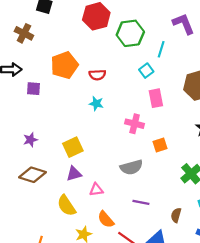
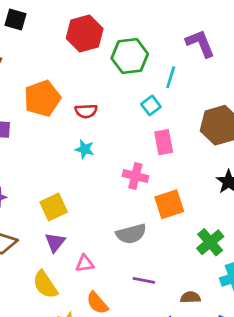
orange square: (160, 145) -> (169, 204), size x1.5
purple triangle: (74, 174) -> (55, 242), turned -35
brown semicircle: (176, 215) -> (190, 297), turned 72

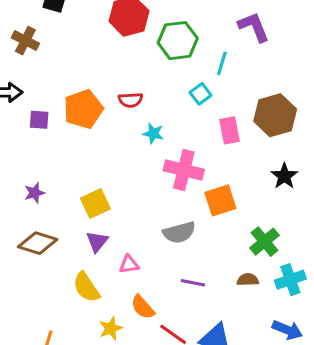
orange pentagon: (42, 98) -> (83, 109), moved
pink rectangle: (164, 142) -> (229, 130), moved
cyan star: (85, 149) -> (153, 133), moved
pink cross: (135, 176) -> (184, 170), size x1.4
brown semicircle: (190, 297) -> (248, 280), moved

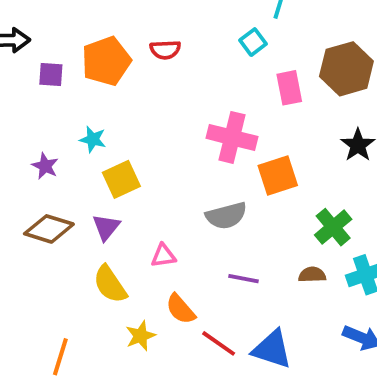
cyan star: (153, 133) -> (93, 139), moved
purple star: (35, 193) -> (45, 166), turned -30
purple triangle: (97, 242) -> (106, 227), moved

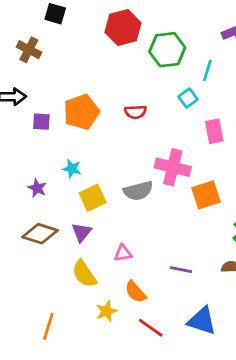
red semicircle: (165, 50) -> (135, 112), moved
gray semicircle: (226, 216) -> (138, 191), moved
red line: (219, 343) -> (151, 328), moved

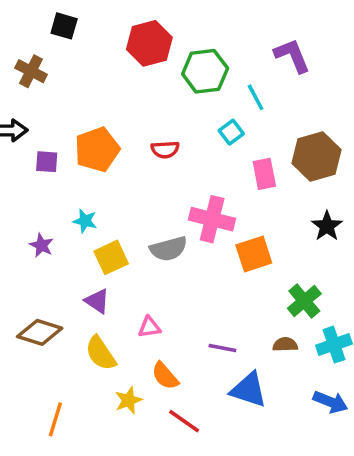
cyan line: (207, 70) -> (256, 97), turned -45
purple triangle: (81, 232) -> (97, 301), turned -35
brown diamond: (40, 234) -> (40, 332), moved
blue triangle: (202, 321) -> (249, 390), moved

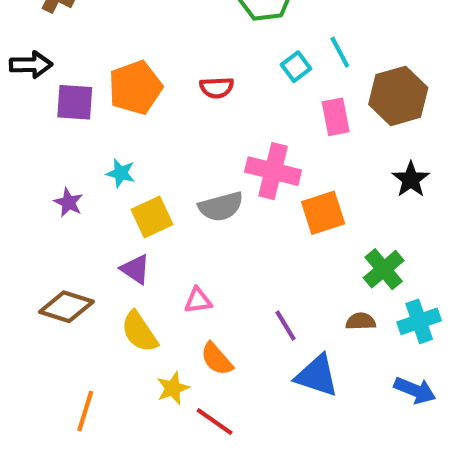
cyan line: (256, 97) -> (340, 52), moved
purple square: (47, 162) -> (75, 102), size x1.4
purple line: (222, 348) -> (286, 326), turned 48
red line: (184, 421) -> (215, 422), moved

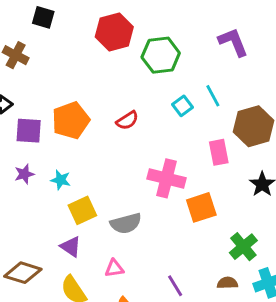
red semicircle: (217, 88) -> (127, 120), turned -30
pink rectangle: (336, 117) -> (219, 152), moved
purple star: (68, 202) -> (24, 174), moved, turned 30
gray semicircle: (221, 207) -> (126, 223), moved

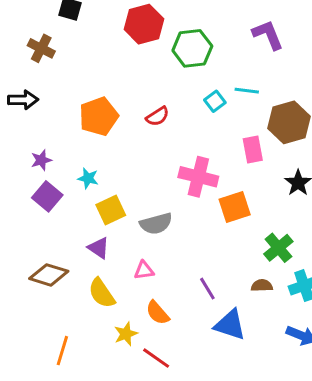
cyan line: (213, 96) -> (247, 91), turned -55
purple square: (29, 131) -> (47, 196), moved, turned 36
purple star: (24, 174) -> (41, 160), moved

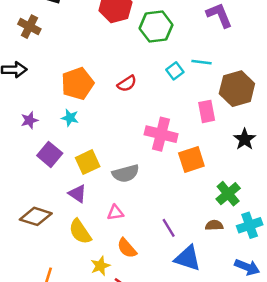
cyan star: (88, 178) -> (70, 118), moved
purple square: (47, 196) -> (50, 154), moved

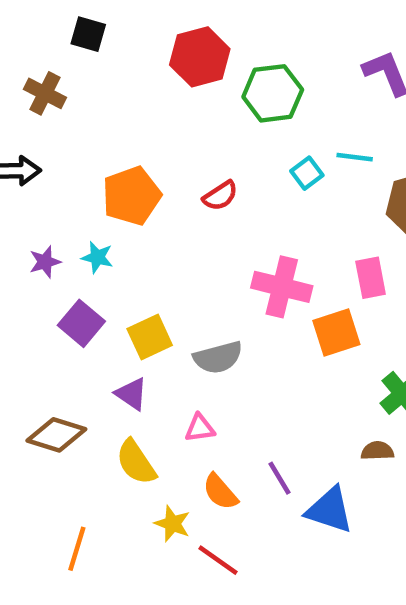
pink rectangle: (207, 111) -> (371, 278), moved
cyan star: (70, 118) -> (97, 257), moved
purple line: (169, 228) -> (279, 478), moved
yellow star: (100, 266) -> (172, 524), turned -30

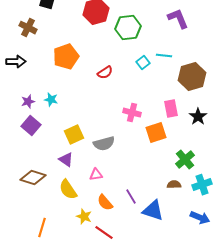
orange pentagon: (131, 196) -> (66, 57), moved
pink cross: (282, 287) -> (132, 113), size x0.7
purple square: (81, 323) -> (31, 126), moved

